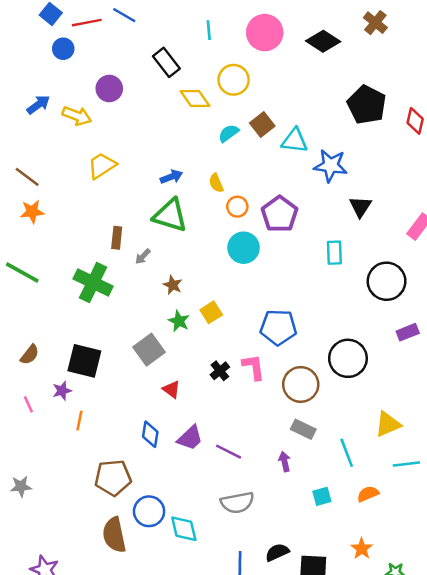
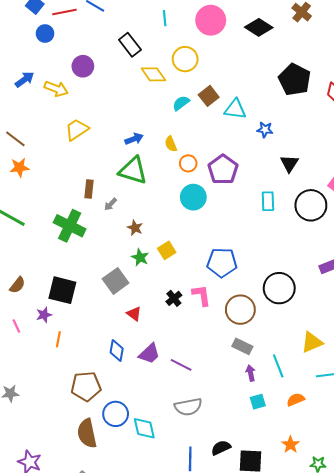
blue star: (331, 166) -> (265, 130), size x0.6
black circle: (387, 281) -> (311, 205), moved
purple arrow: (285, 462) -> (251, 373), moved

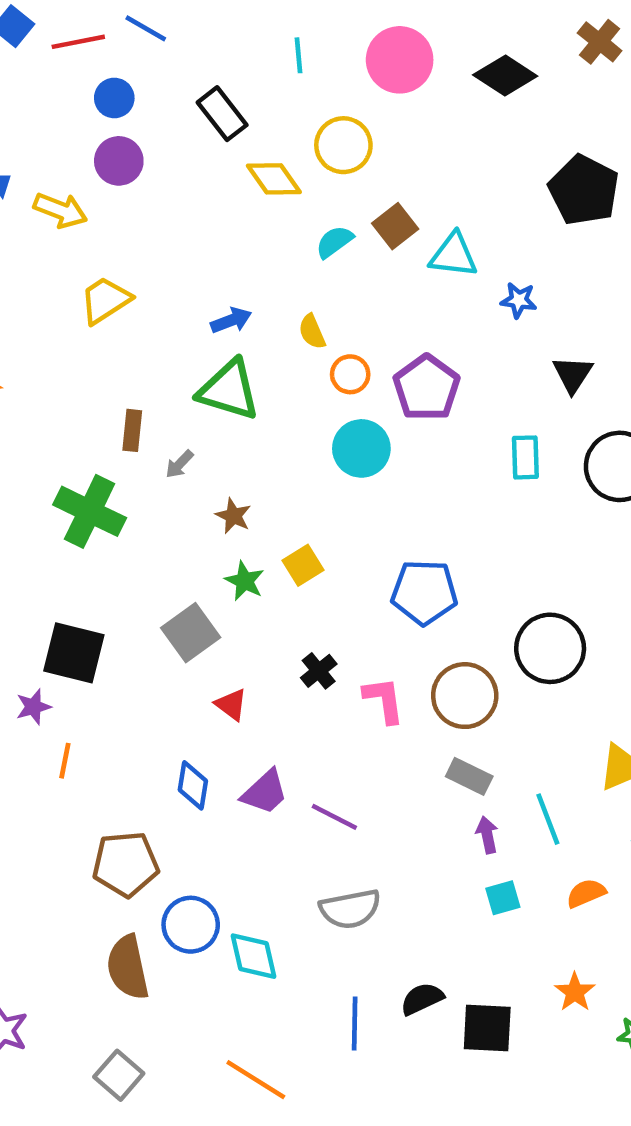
blue circle: (45, 34) -> (114, 98), moved
pink L-shape: (201, 295) -> (384, 700), moved

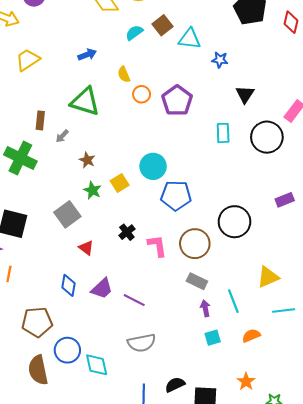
blue arrow: (231, 320) -> (87, 55), moved
cyan circle: (361, 448) -> (153, 166), moved

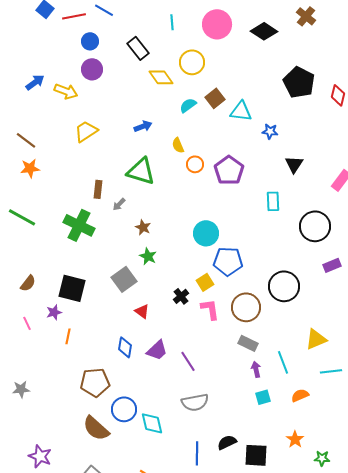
black circle: (267, 137) -> (315, 226), moved
yellow square: (120, 183) -> (205, 282), moved
purple line: (134, 300) -> (188, 361), turned 30
brown semicircle: (38, 370) -> (96, 428), turned -36

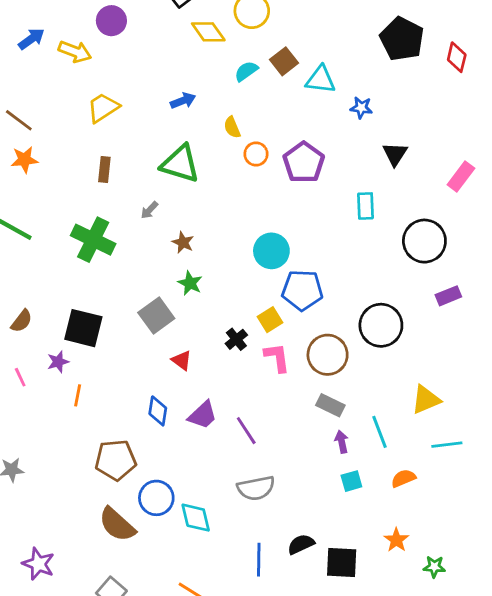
brown rectangle: (98, 189) -> (104, 169), moved

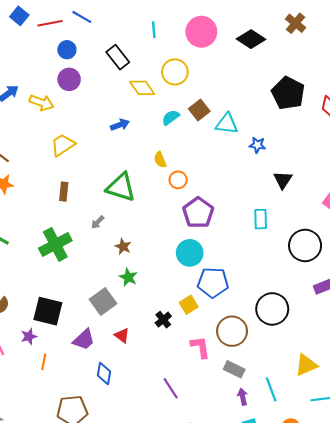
blue arrow: (183, 101) -> (120, 125), moved
purple pentagon: (304, 162) -> (198, 213), moved
green cross: (93, 240) -> (55, 244), turned 36
pink L-shape: (277, 358) -> (200, 347), moved
purple trapezoid: (203, 415) -> (84, 340), moved

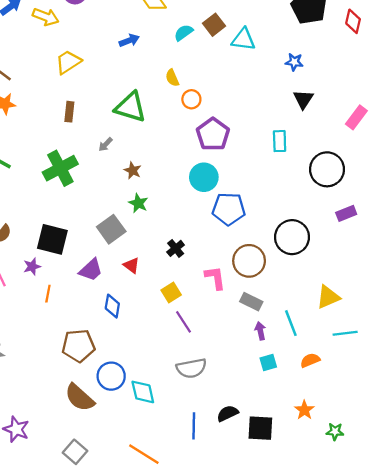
blue star: (257, 145) -> (294, 62), moved
yellow square: (189, 305) -> (171, 292), moved

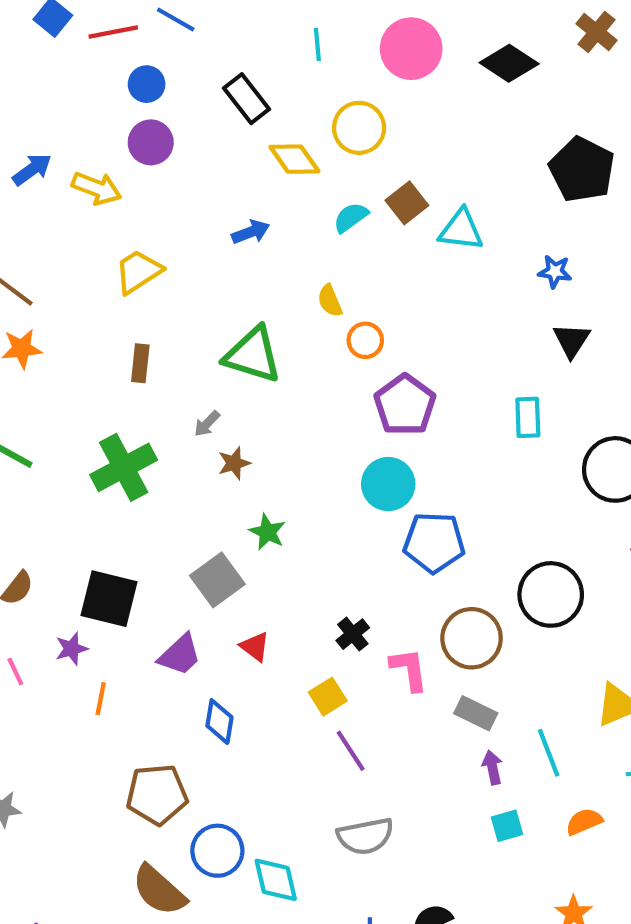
brown star: (133, 170) -> (234, 463), moved, turned 30
black cross: (176, 248) -> (353, 634), moved

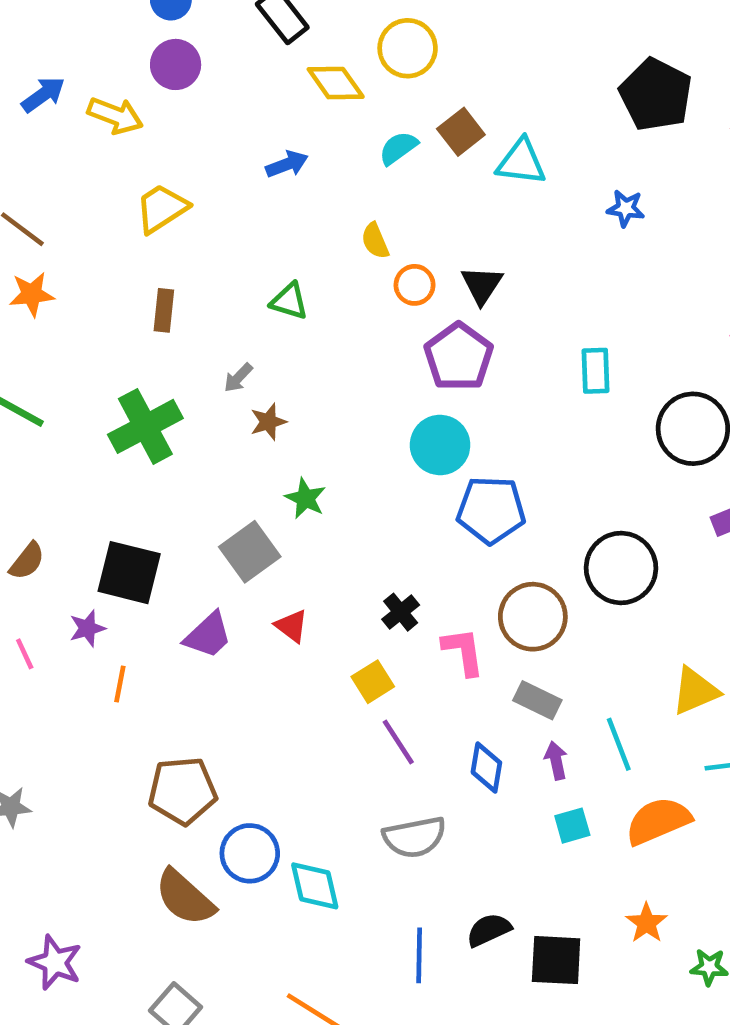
black triangle: (572, 340) -> (482, 285), moved
green triangle: (253, 355) -> (289, 301), size x0.6
blue diamond: (219, 722) -> (486, 768), moved
orange semicircle: (584, 822) -> (658, 821), size x1.6

